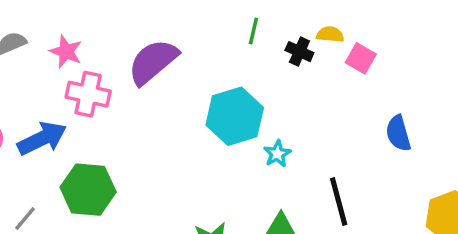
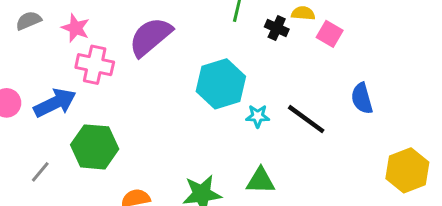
cyan star: (277, 154) -> (258, 116), turned 30
black line: (339, 201) -> (306, 119), moved, turned -39

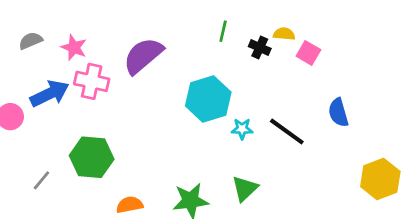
blue arrow: (55, 103) -> (50, 94), moved
green triangle: (261, 181) -> (245, 188), turned -44

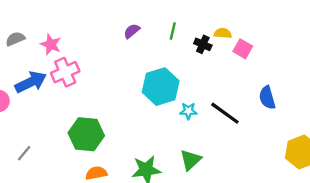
purple semicircle: (143, 56) -> (132, 31), moved, size x0.5
pink cross: (92, 81) -> (65, 72), turned -36
green hexagon: (92, 157) -> (86, 134), moved

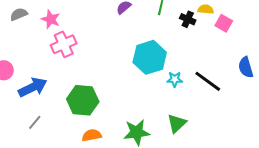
blue arrow: (31, 82) -> (33, 87), moved
gray line: (24, 153) -> (35, 122), moved

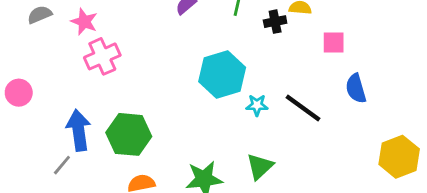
black cross: (188, 19) -> (275, 22), turned -35
pink square: (224, 23) -> (334, 42), moved, turned -30
blue arrow: (33, 87) -> (79, 130), moved, turned -72

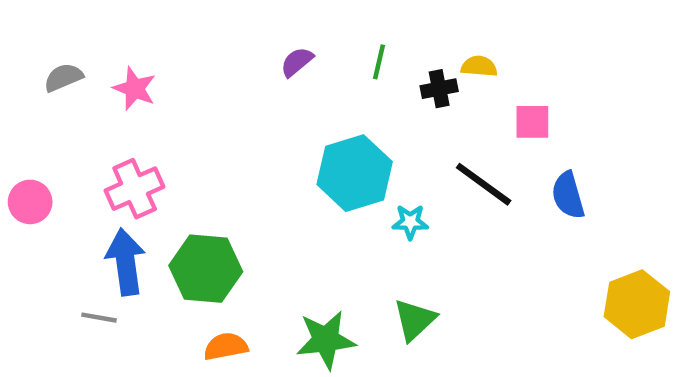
pink cross: (102, 56) -> (135, 189), moved
black line: (303, 108) -> (484, 184), moved
gray line: (62, 165) -> (99, 318), turned 60

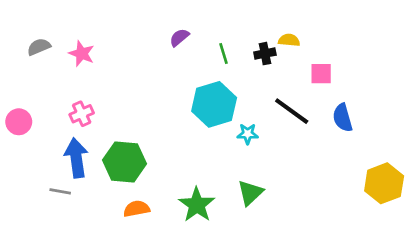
green line: (379, 62) -> (223, 54), moved, turned -30
pink cross: (135, 189) -> (82, 114), size x0.7
green star: (326, 340) -> (197, 205), turned -30

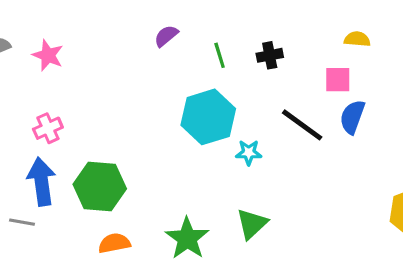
yellow semicircle: (289, 40) -> (357, 39), moved
blue semicircle: (343, 118) -> (352, 117), moved, turned 36

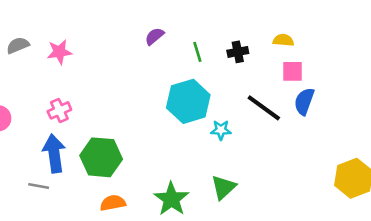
yellow semicircle: (357, 39) -> (283, 40), moved
pink star: (48, 55) -> (59, 52), turned -30

